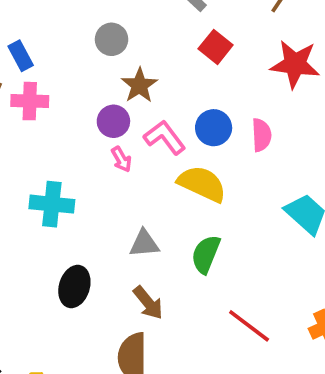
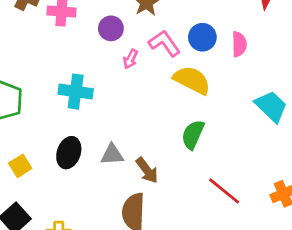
purple circle: (113, 121) -> (111, 28), moved
pink arrow: (121, 159) -> (130, 59), turned 54
gray triangle: (144, 244) -> (112, 155), moved
black ellipse: (74, 287) -> (69, 153), moved

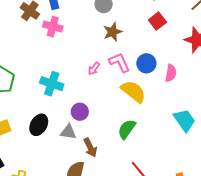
purple circle: (111, 28) -> (80, 112), moved

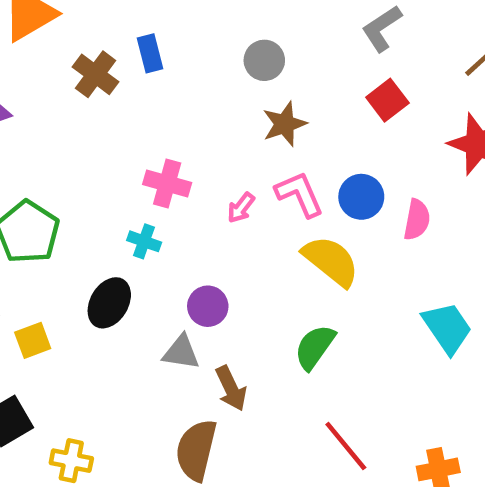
pink cross: (53, 27) -> (167, 183), moved
cyan cross: (52, 84) -> (144, 241), size x0.6
black ellipse: (39, 125) -> (109, 303), moved

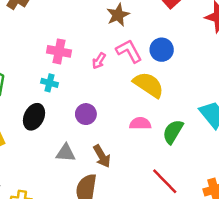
pink semicircle: (417, 220) -> (140, 123), moved, turned -95
green semicircle: (315, 347) -> (173, 132), moved
gray triangle: (181, 352) -> (66, 153), moved

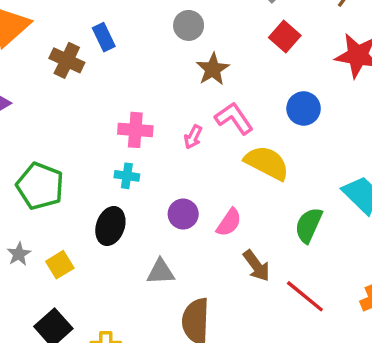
blue circle: (162, 50) -> (304, 108), moved
pink semicircle: (140, 123) -> (229, 222), moved, turned 130
brown arrow: (102, 156) -> (256, 266), moved

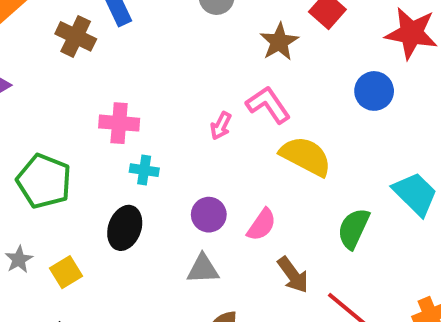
brown star: (213, 69) -> (279, 42), moved
blue circle: (304, 108) -> (374, 91), moved
pink cross: (135, 130) -> (119, 123), moved
gray triangle: (161, 272) -> (203, 269), moved

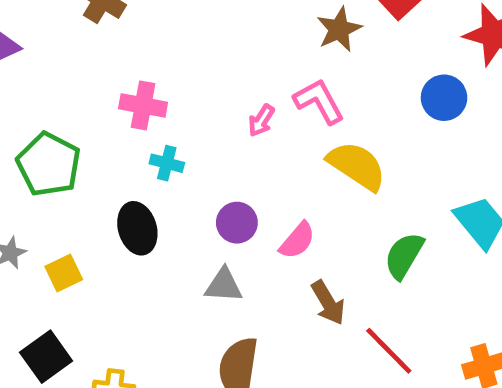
black ellipse: (125, 228) -> (137, 228), turned -42

